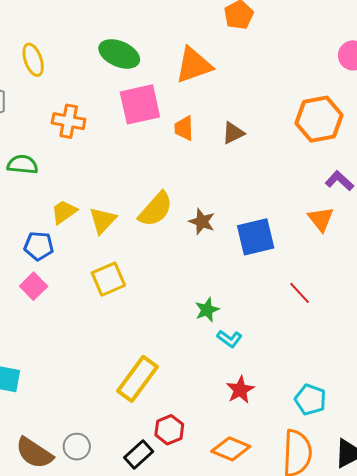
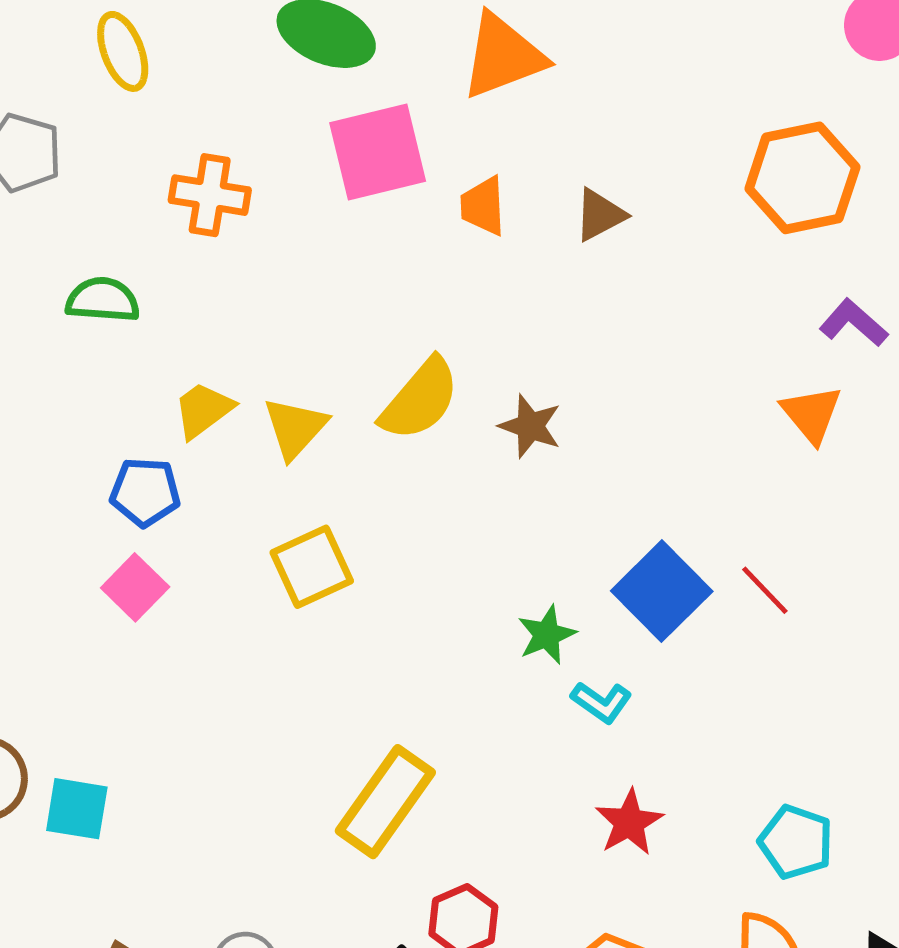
blue square: (256, 237) -> (662, 591), moved, turned -30

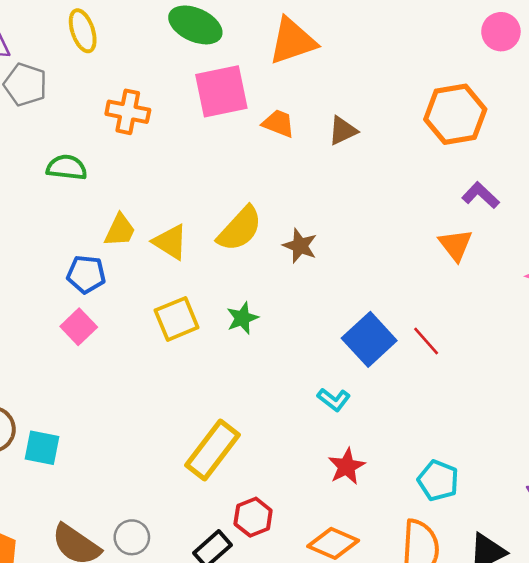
orange trapezoid: (483, 206) -> (278, 123), turned 112
yellow trapezoid: (203, 410) -> (120, 230), turned 150
yellow triangle: (295, 428) -> (170, 242), turned -42
green star: (547, 635) -> (242, 318), moved

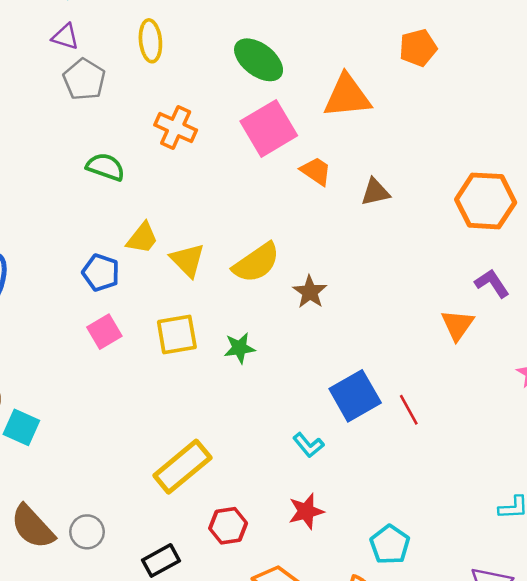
pink square: (221, 91) -> (269, 128), turned -32
pink square: (79, 327) -> (104, 332), moved
red hexagon: (253, 517) -> (228, 526), moved

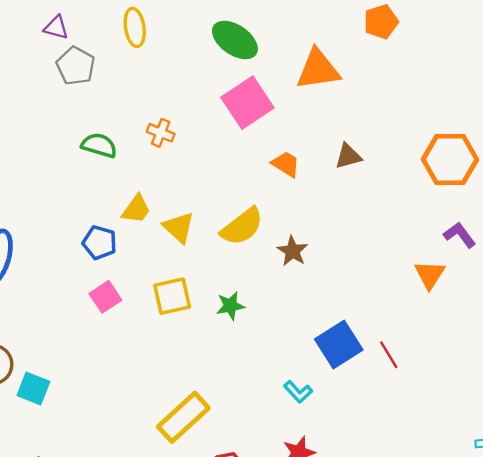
orange cross: (176, 127) -> (161, 133), moved, size x0.7
orange trapezoid: (316, 171) -> (286, 164), moved

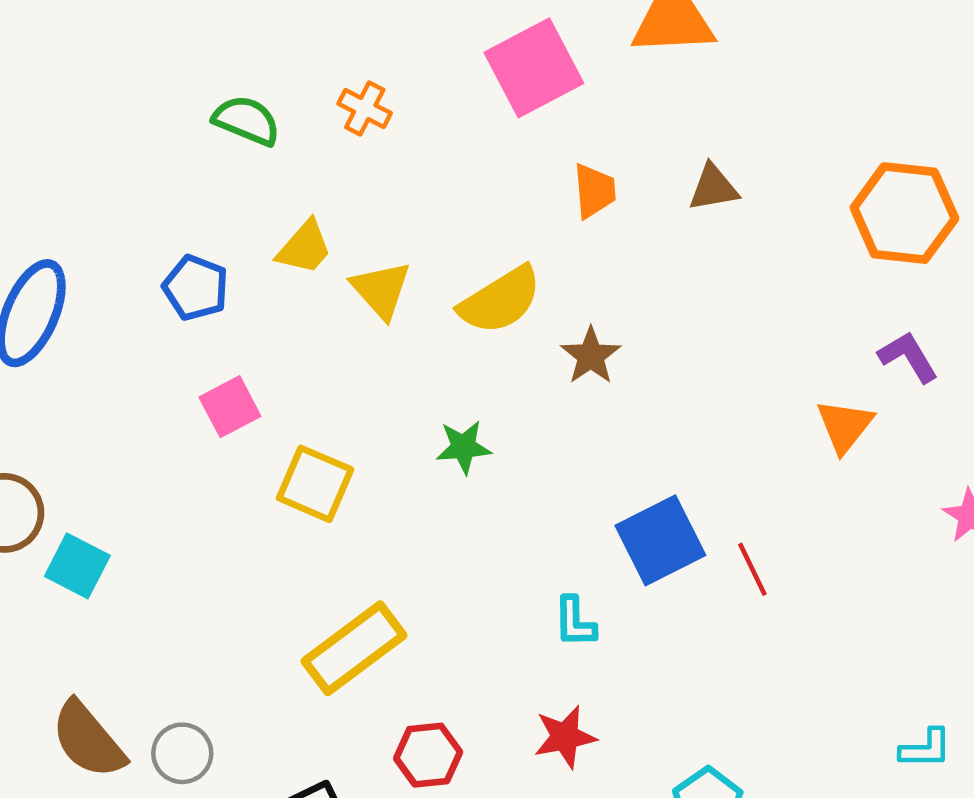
orange trapezoid: (286, 164) -> (594, 191), turned 48
blue pentagon: (100, 243) -> (196, 288), moved
yellow square: (172, 296) -> (315, 484), moved, turned 30
cyan L-shape: (298, 392) -> (575, 622), turned 36

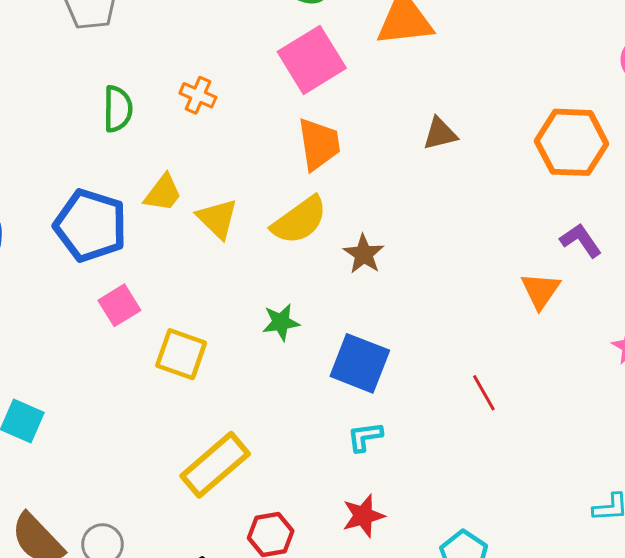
green semicircle: (247, 121) -> (118, 109), turned 72
orange trapezoid: (594, 191) -> (319, 144), moved, size x1.4
blue pentagon: (196, 288) -> (91, 225), size x1.6
blue square: (660, 540) -> (360, 363), moved, turned -38
cyan L-shape: (575, 622) -> (365, 437), turned 87

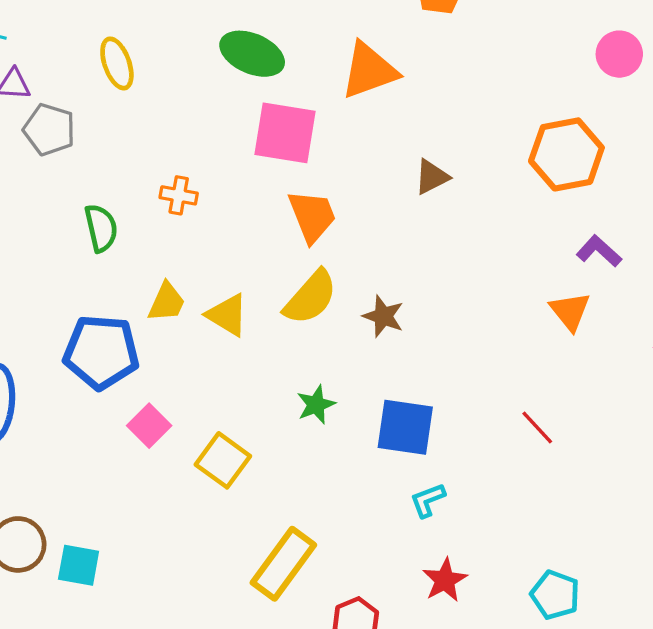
pink square: (312, 60) -> (285, 133), turned -36
yellow square: (181, 354) -> (223, 460), turned 30

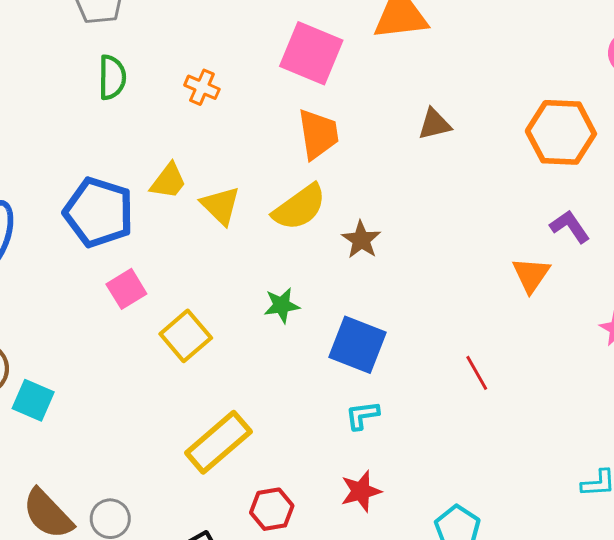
green semicircle: (101, 228) -> (112, 77), moved

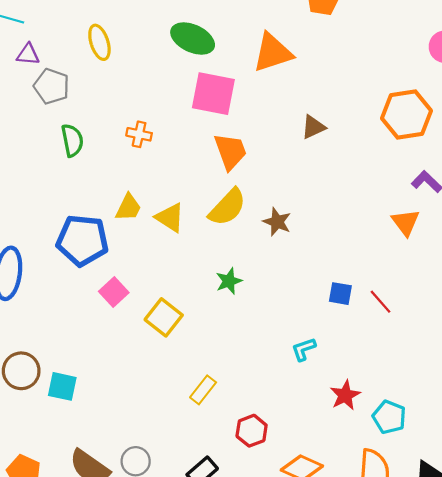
blue square: (358, 345) -> (340, 294), moved, size x0.6
yellow rectangle: (218, 442) -> (203, 390), size x0.6
red star: (361, 491) -> (345, 395), moved

